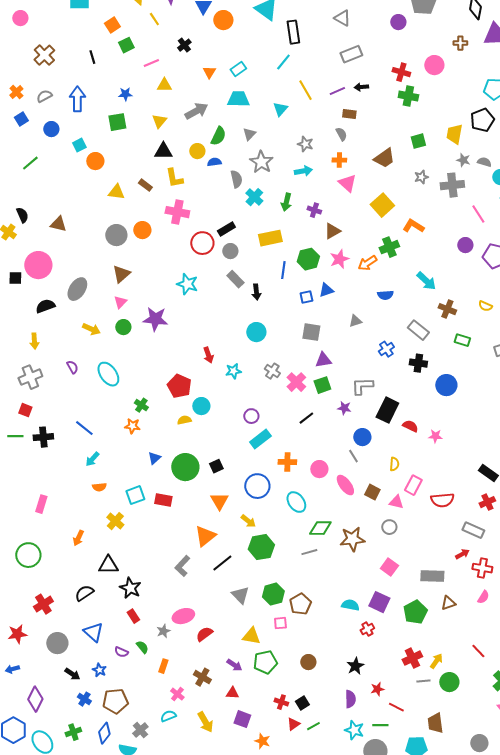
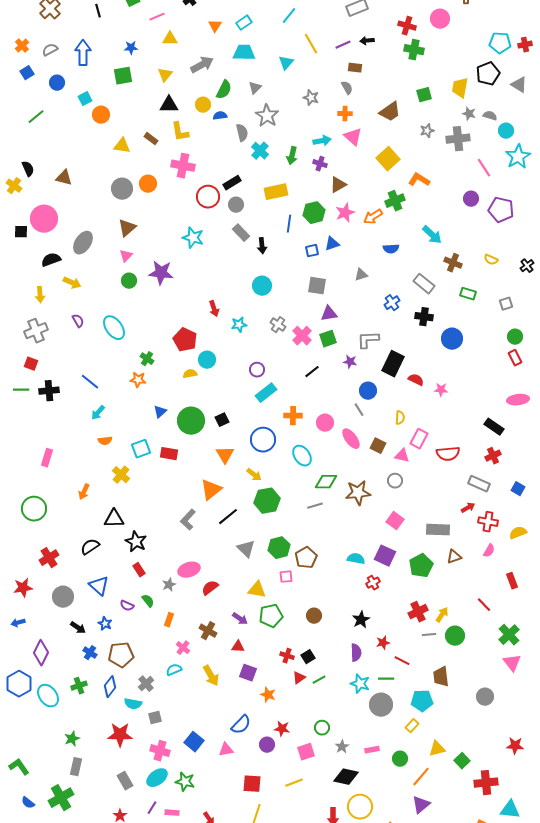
cyan arrow: (303, 171) -> (322, 141), moved
yellow arrow: (91, 329) -> (72, 283), moved

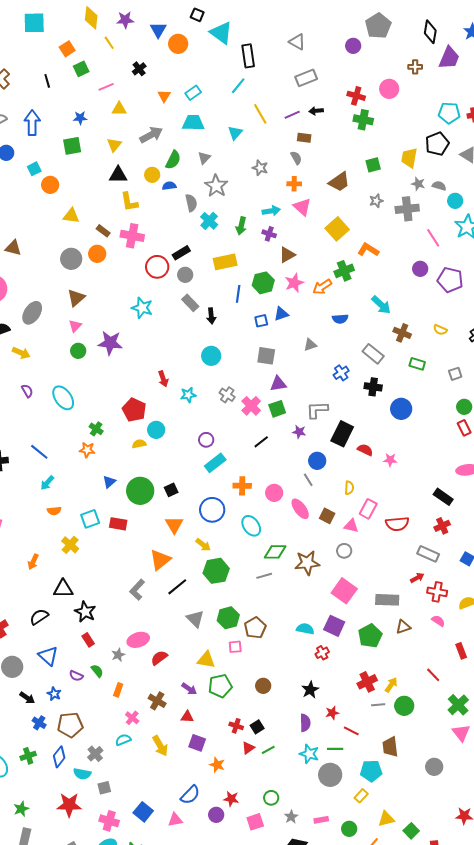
brown rectangle: (151, 139) -> (103, 231), moved
pink square: (395, 521) -> (344, 591), size x1.4
pink semicircle: (489, 551) -> (438, 621), turned -88

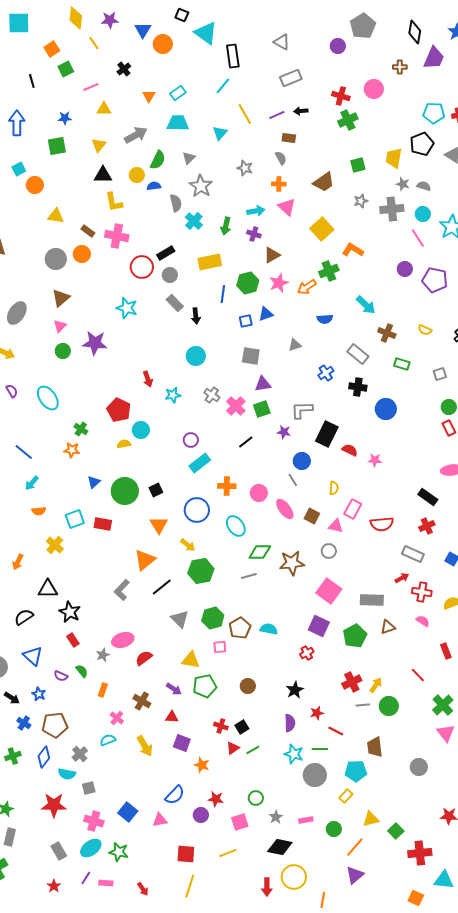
green cross: (363, 120) -> (348, 120), turned -36
cyan circle: (455, 201) -> (423, 214), moved
cyan semicircle: (305, 629) -> (269, 629), moved

